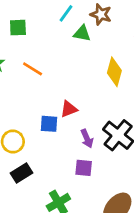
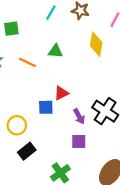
green triangle: (82, 33) -> (55, 51), moved
yellow diamond: (114, 72) -> (96, 44), moved

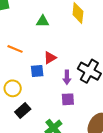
orange line: (27, 62) -> (15, 49), moved
purple arrow: (79, 116) -> (67, 77), turned 32

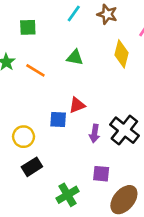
orange line: (15, 49) -> (35, 70), moved
purple square: (68, 99) -> (101, 174), moved

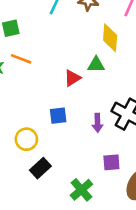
green triangle: (75, 57) -> (96, 65), moved
orange line: (35, 70) -> (21, 59), moved
red triangle: (77, 105) -> (72, 78), moved

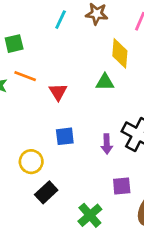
red triangle: (72, 78) -> (58, 92), moved, turned -30

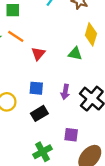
purple arrow: (107, 144) -> (65, 92), moved
black rectangle: (46, 192) -> (39, 113), moved

